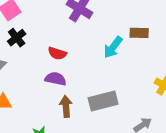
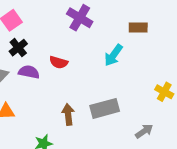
brown rectangle: (139, 33) -> (138, 27), moved
purple semicircle: (56, 79) -> (29, 72), moved

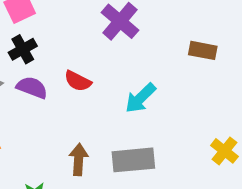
cyan arrow: (113, 55) -> (140, 98), moved

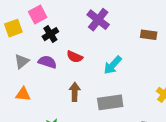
black cross: (23, 49) -> (50, 34), moved
brown arrow: (79, 159) -> (75, 92), moved

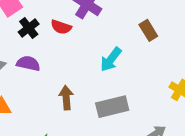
brown rectangle: (149, 35) -> (148, 30), moved, turned 56
red semicircle: (75, 57) -> (61, 27), moved

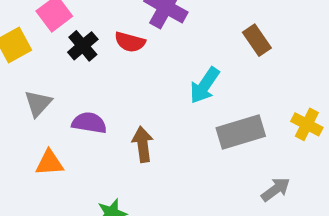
purple semicircle: (28, 63) -> (89, 123), moved
gray rectangle: (112, 107) -> (241, 132), moved

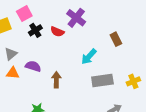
yellow cross: (307, 124) -> (133, 81), turned 32
orange triangle: (49, 163) -> (13, 73), moved

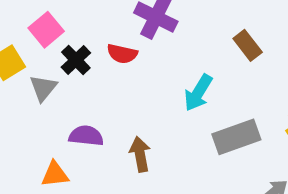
gray triangle: (11, 54) -> (43, 88), moved
orange triangle: (13, 73) -> (55, 174), moved

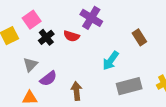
gray triangle: (43, 88) -> (30, 65), moved
purple semicircle: (86, 136) -> (48, 79), turned 132

